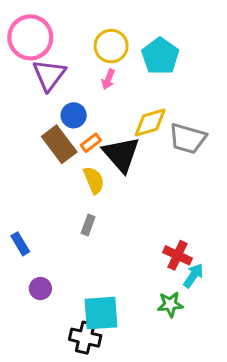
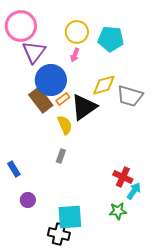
cyan pentagon: (160, 56) -> (111, 39), turned -30
blue circle: (74, 115) -> (51, 80), size x1.8
black triangle: (121, 154) -> (84, 107), turned 36

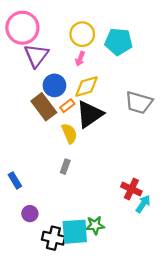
blue circle: (51, 80) -> (54, 85), size x0.7
yellow diamond: (104, 85) -> (87, 86), moved
green star: (118, 211) -> (95, 225), moved
black cross: (59, 234) -> (53, 238), moved

